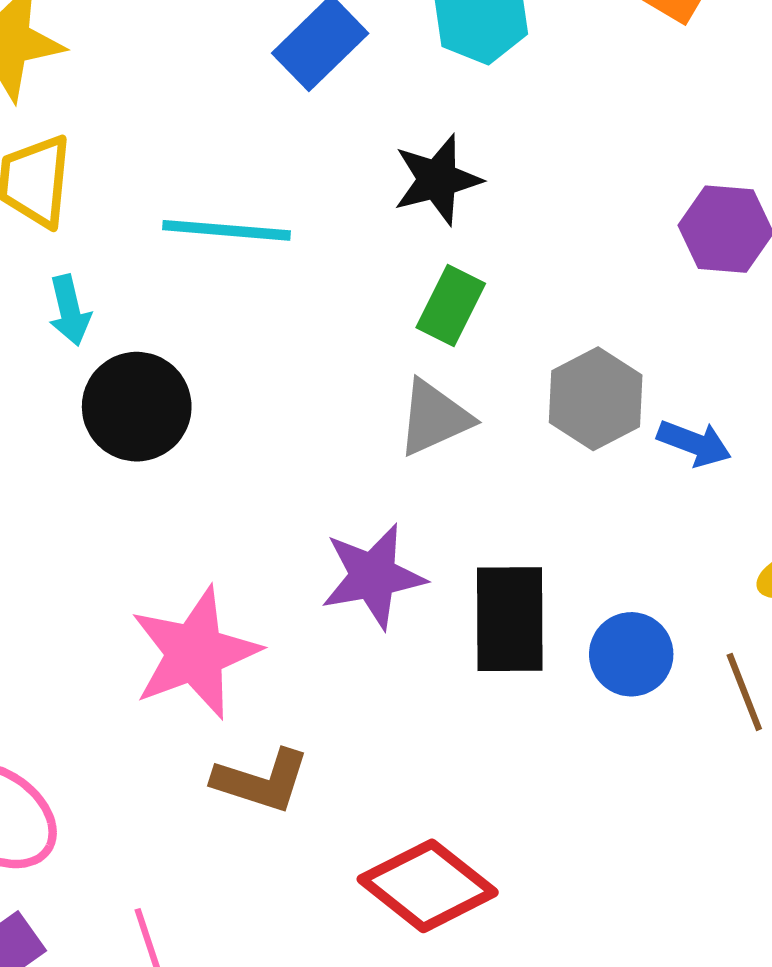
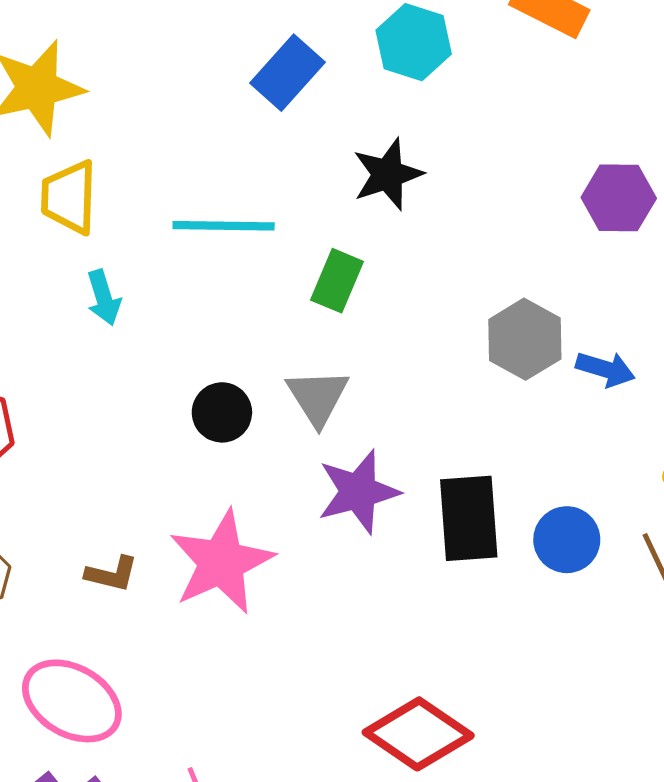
green rectangle: (451, 306) -> (337, 281), moved
black circle: (137, 407) -> (222, 412), moved, size x0.7
gray triangle: (434, 418) -> (318, 397), moved, turned -34
brown L-shape: (261, 781) -> (112, 574), moved, size x0.7

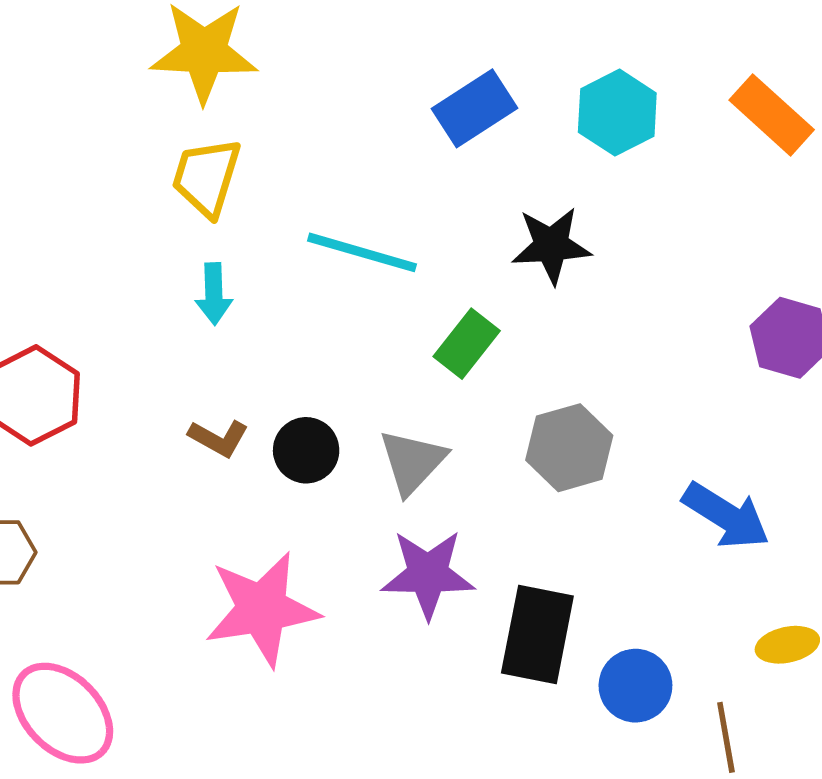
gray hexagon: (525, 339) -> (569, 448), moved
blue arrow: (605, 369) -> (726, 516), size x1.4
brown L-shape: (112, 574) -> (219, 438), moved

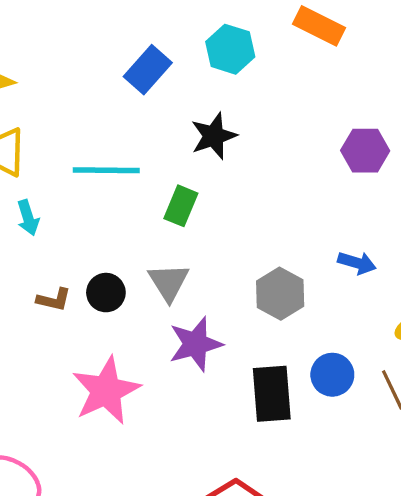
gray hexagon: (569, 448) -> (280, 294), moved
blue arrow: (726, 516) -> (357, 263), size x0.7
black rectangle: (537, 635) -> (272, 394), moved

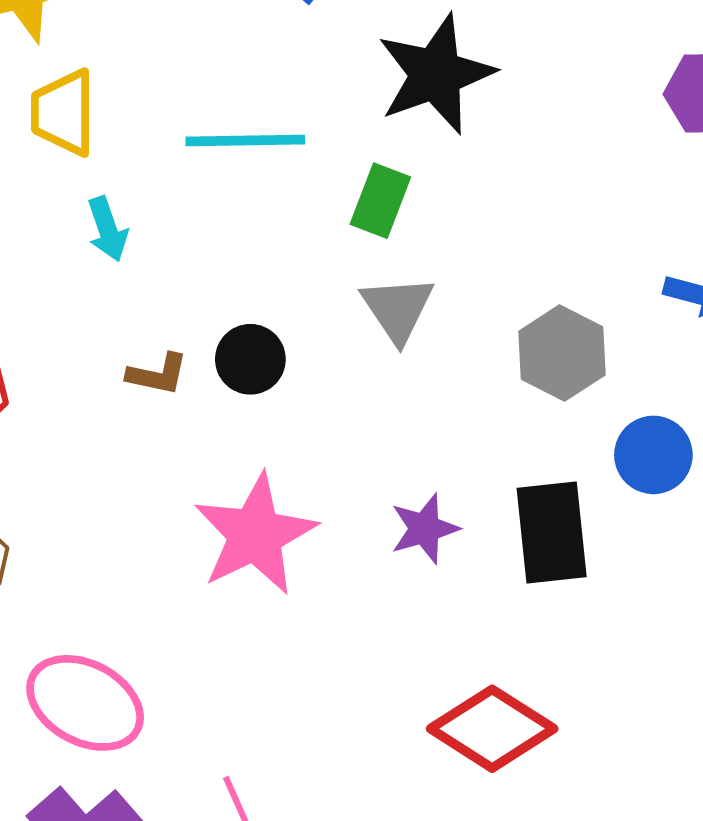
black star: (214, 136) -> (436, 74), size x1.4
gray triangle: (169, 282) -> (398, 309), moved
purple star: (196, 344) -> (424, 529), moved, size x0.7
blue circle: (332, 375) -> (653, 455), moved

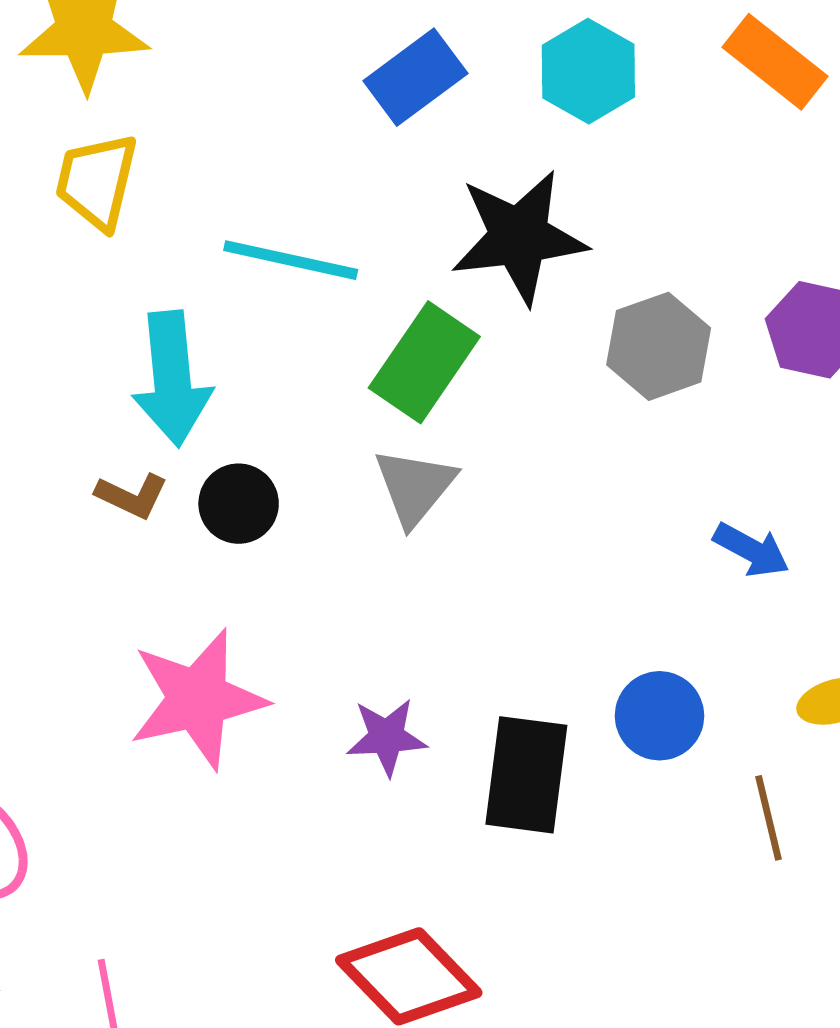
green rectangle: (380, 201) -> (424, 362), size x1.4
cyan arrow: (107, 229) -> (172, 379), moved, size x1.8
gray hexagon: (562, 353) -> (659, 346), moved

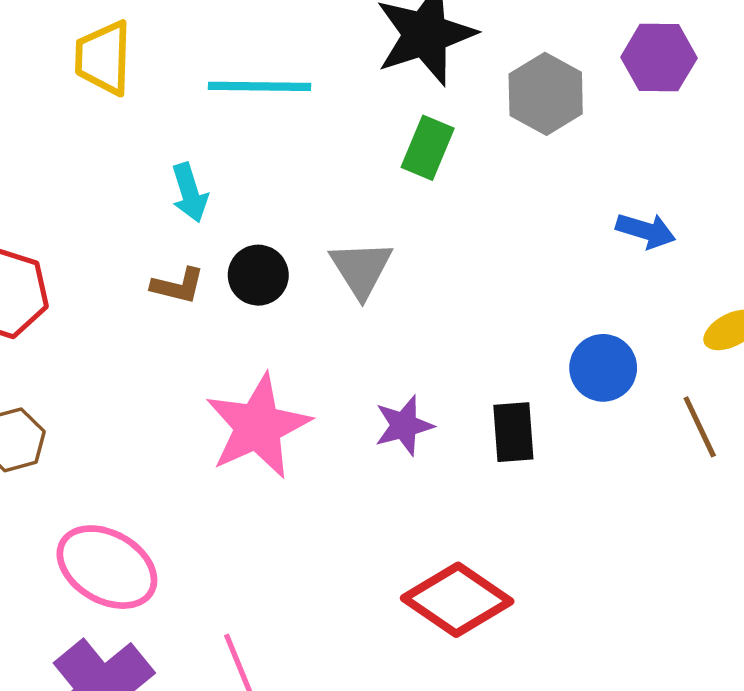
green rectangle: (424, 362) -> (428, 148), moved, size x0.7
cyan arrow: (172, 379) -> (190, 193), size x0.6
gray triangle: (415, 487) -> (361, 269), moved
black rectangle: (526, 775) -> (513, 432), size x0.7

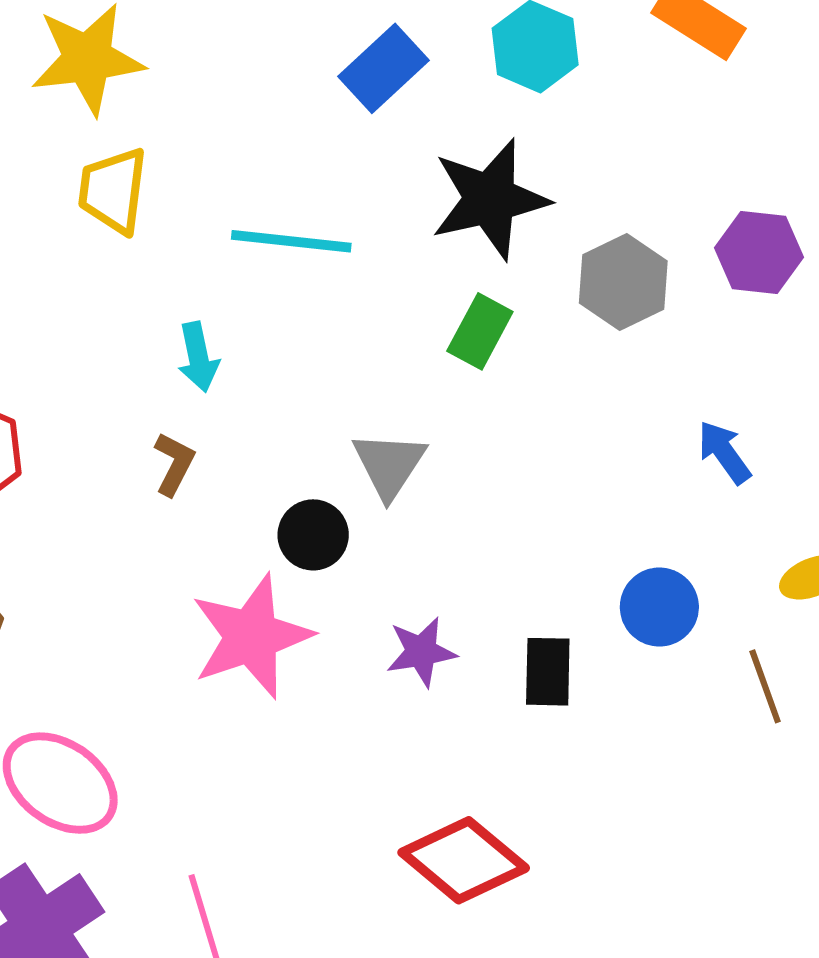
blue arrow: (646, 231) -> (724, 452), turned -148
black circle: (258, 275) -> (313, 535), moved
brown L-shape: (178, 286) -> (174, 464), turned -82

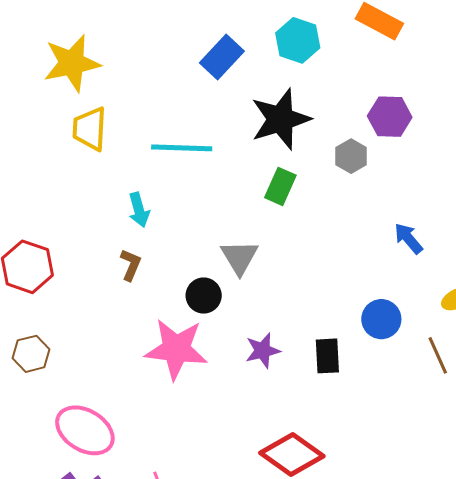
purple hexagon: (759, 253) -> (390, 117), moved
gray hexagon: (623, 282) -> (351, 156), size x0.7
pink star: (251, 636) -> (176, 349), turned 30

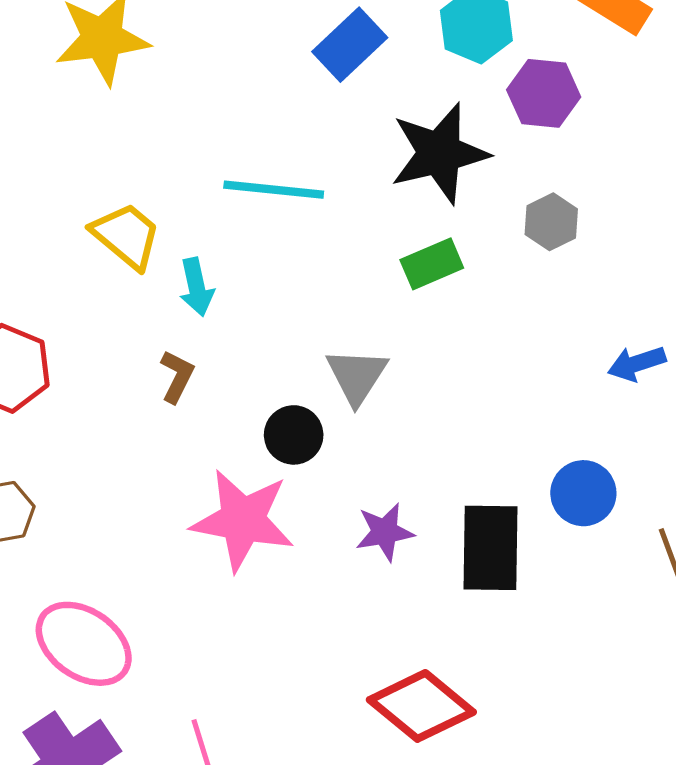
purple hexagon: (390, 117) -> (544, 93), moved
yellow trapezoid: (90, 129) -> (126, 236), moved, turned 123
green rectangle: (280, 186) -> (432, 264), turned 39
blue arrow: (408, 238) -> (637, 363), turned -72
black rectangle: (327, 356) -> (491, 548), size x1.5

